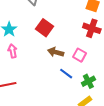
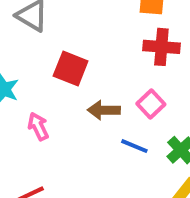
pink arrow: (13, 51) -> (38, 126), moved
pink square: (80, 55) -> (151, 104), turned 32

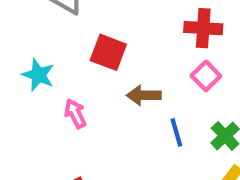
pink square: (151, 104) -> (206, 76), moved
blue line: (134, 146) -> (176, 132), turned 52

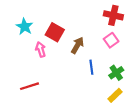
red square: (108, 52) -> (55, 32), moved
brown arrow: (144, 95) -> (77, 45), turned 112

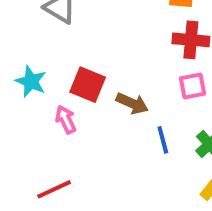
pink square: (111, 40) -> (192, 86), turned 32
brown arrow: (77, 45) -> (132, 103), turned 91

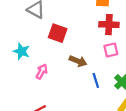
red square: (88, 85) -> (58, 33), moved
pink arrow: (66, 119) -> (42, 72), turned 56

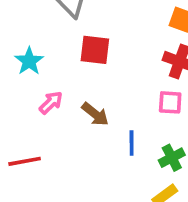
red square: (58, 33) -> (95, 50), turned -30
brown arrow: (78, 61) -> (95, 114), moved

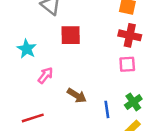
brown arrow: (95, 114) -> (77, 95), moved
blue line: (132, 143) -> (107, 109), moved

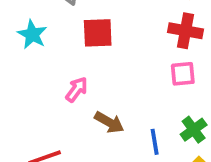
cyan star: (27, 49) -> (32, 34), moved
pink arrow: (45, 75) -> (77, 89), moved

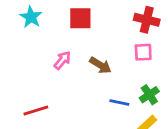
brown arrow: (109, 122) -> (100, 65), moved
blue line: (155, 142) -> (119, 103), turned -72

